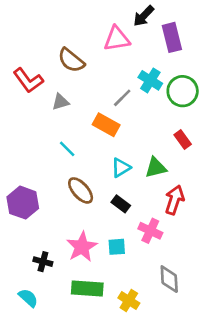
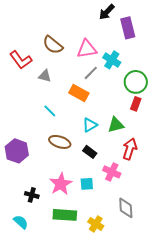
pink triangle: (117, 39) -> (87, 49), moved
green circle: (183, 91) -> (136, 82), moved
gray triangle: (60, 102) -> (45, 76), turned 32
red rectangle: (183, 139) -> (136, 104), turned 56
brown ellipse: (81, 190) -> (60, 142), turned -30

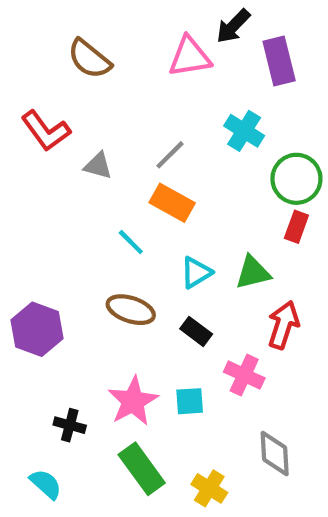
brown semicircle: (53, 45) -> (89, 59), moved
pink triangle: (87, 49) -> (190, 57), moved
gray line: (91, 73) -> (170, 155), moved
cyan line: (50, 111) -> (131, 242), moved
green rectangle: (65, 215) -> (142, 469), turned 50

